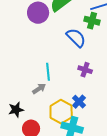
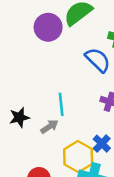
black star: (16, 110) -> (19, 117), moved

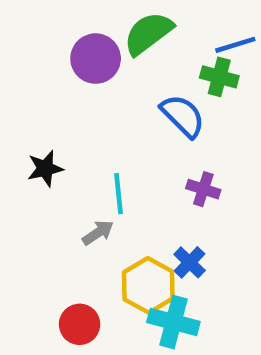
black star: (19, 117) -> (45, 169), moved

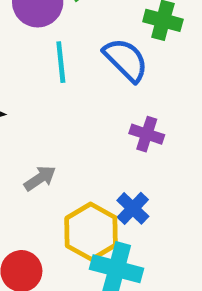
cyan line: (118, 194) -> (61, 62), moved

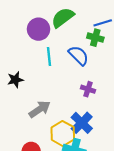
gray arrow: (40, 178) -> (40, 109), size x1.5
blue cross: (133, 208) -> (82, 123), size x1.5

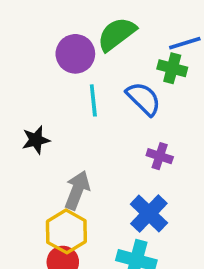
gray arrow: (40, 109) -> (77, 190), turned -35
yellow hexagon: (63, 133) -> (66, 231), moved

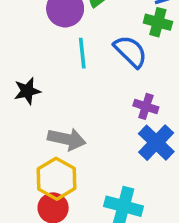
gray arrow: (77, 190) -> (67, 139), turned 81
blue cross: (149, 214) -> (156, 143), moved

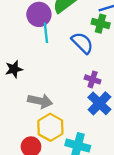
cyan line: (82, 53) -> (46, 33), moved
yellow hexagon: (56, 179) -> (50, 127), moved

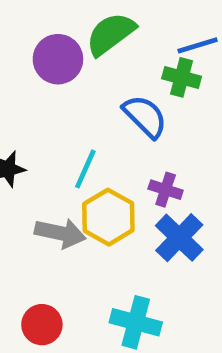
cyan line: (46, 33) -> (85, 169), moved, turned 30
yellow hexagon: (50, 127) -> (108, 217), moved

